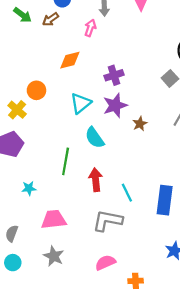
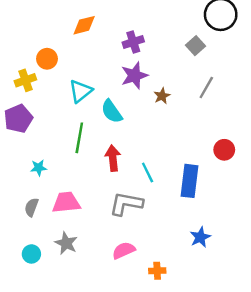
cyan triangle: (81, 103) -> (81, 91), moved
yellow cross: (17, 110) -> (25, 80), turned 30
gray semicircle: (12, 234) -> (31, 207), moved
cyan circle: (13, 263) -> (31, 254), moved

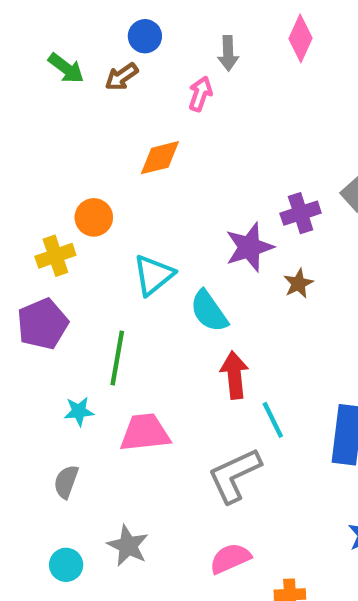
purple cross: (133, 42) -> (301, 213), moved
green line: (79, 138) -> (117, 358), moved
red arrow: (113, 158) -> (234, 375), moved
pink trapezoid: (66, 202) -> (145, 433), moved
gray L-shape: (126, 204) -> (234, 475), turned -36

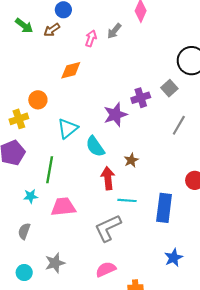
gray arrow: (228, 53) -> (114, 31), moved, turned 42
brown star: (298, 283) -> (131, 160), moved
cyan line: (273, 420) -> (127, 200), turned -60
gray star: (128, 546) -> (55, 263), turned 30

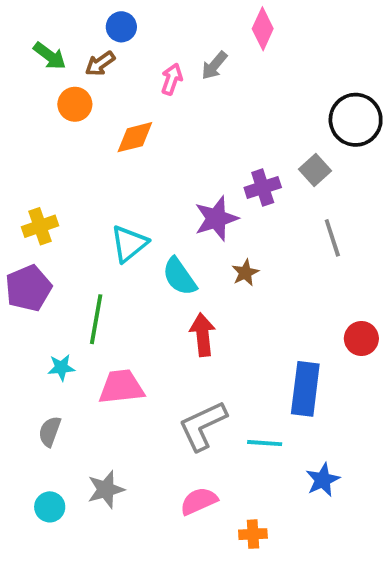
orange circle: (38, 100) -> (75, 104), moved
gray line: (179, 125) -> (332, 238), turned -48
brown star: (131, 160) -> (245, 273), moved
cyan line: (127, 200) -> (265, 443), moved

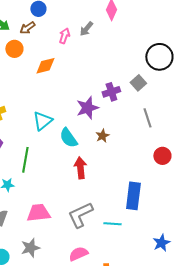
red circle: (361, 339) -> (162, 156), moved
pink trapezoid: (121, 387) -> (38, 213), moved
blue star: (323, 480) -> (161, 243), moved

